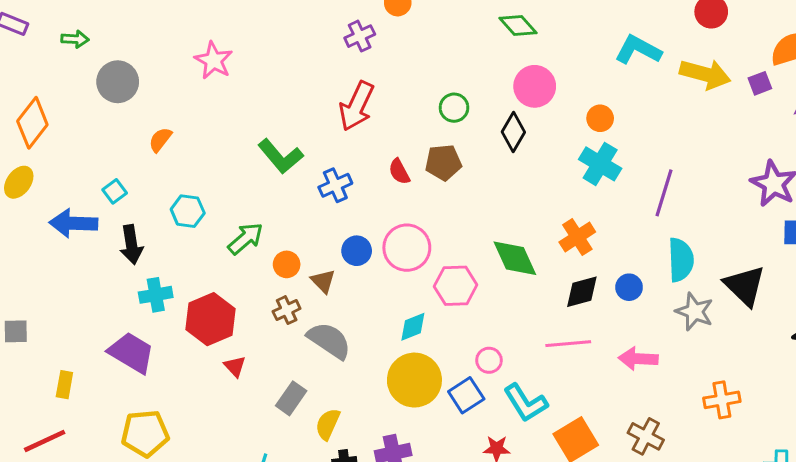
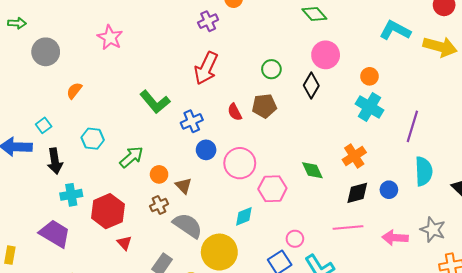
blue circle: (357, 251) -> (206, 150), moved
green diamond: (515, 258) -> (312, 170), size x0.7
gray star: (694, 312) -> (433, 230), moved
yellow circle: (414, 380) -> (219, 252), moved

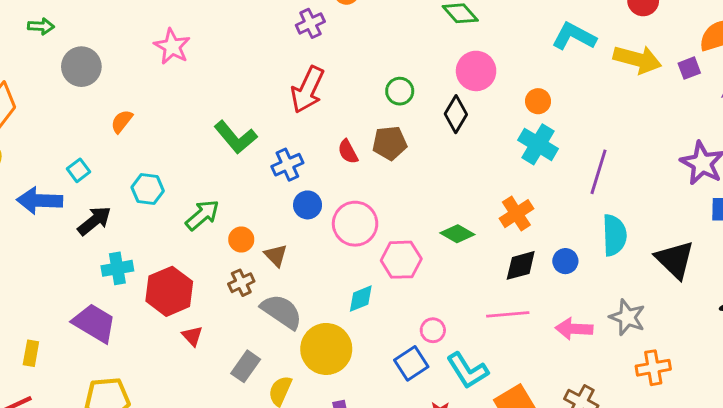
black arrow: (55, 161) -> (94, 221), turned -120
green diamond: (312, 170) -> (457, 234), turned -35

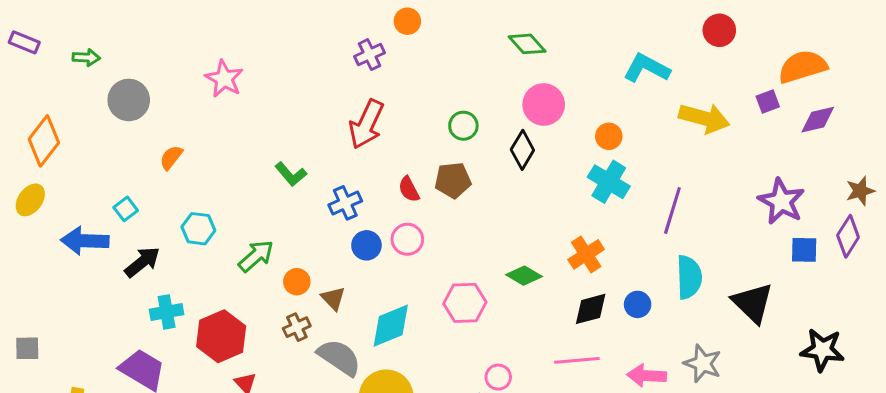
yellow arrow: (637, 59) -> (704, 118), moved
green L-shape: (235, 137) -> (291, 174), size x0.7
pink circle: (355, 224) -> (407, 239), moved, size x0.7
cyan diamond: (361, 299) -> (391, 326), moved, size x1.5

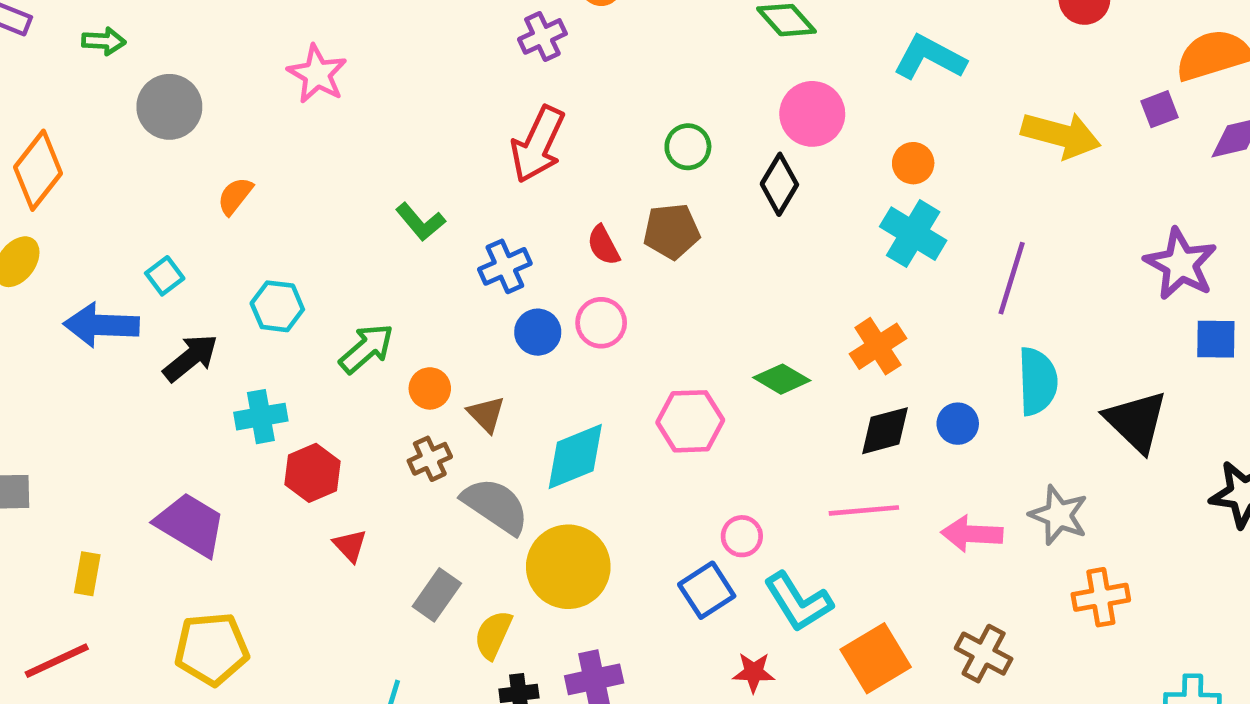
cyan L-shape: (647, 68) -> (930, 58), moved
cyan cross: (167, 312) -> (261, 417), moved
red hexagon: (221, 336) -> (312, 473), size x0.7

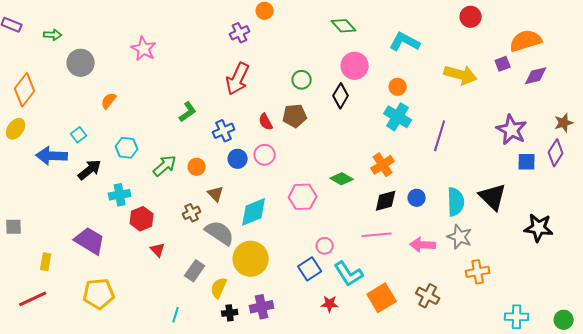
green L-shape: (420, 222) -> (188, 112), turned -85
cyan semicircle: (1038, 381) -> (456, 202), moved
orange circle: (430, 388) -> (197, 167), moved

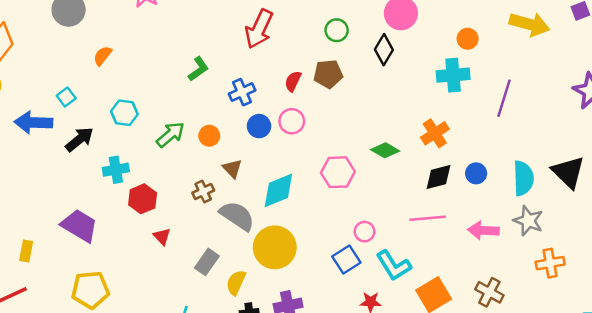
orange circle: (398, 87) -> (468, 39), moved
cyan cross: (398, 117) -> (453, 75), turned -36
red semicircle: (266, 122) -> (293, 81), turned 54

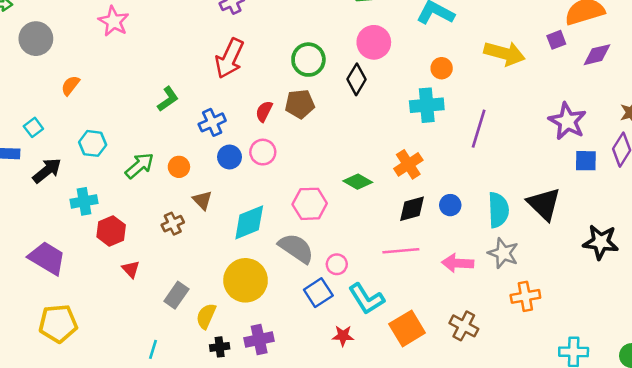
green circle: (337, 30) -> (308, 60), size x1.4
gray semicircle: (237, 216) -> (296, 248), moved

